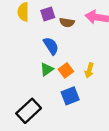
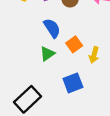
orange square: (66, 70) -> (74, 44), moved

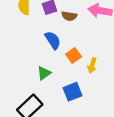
green triangle: (47, 54) -> (44, 73), moved

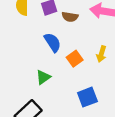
yellow arrow: (92, 65) -> (101, 54), moved
blue square: (73, 92) -> (87, 97), moved

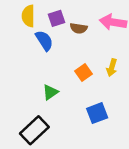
blue semicircle: (53, 42) -> (44, 41), moved

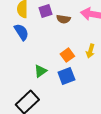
blue semicircle: (44, 41) -> (21, 32), moved
blue square: (97, 113) -> (66, 76), moved

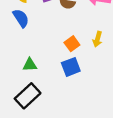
green triangle: (40, 71) -> (30, 65), moved, turned 32

